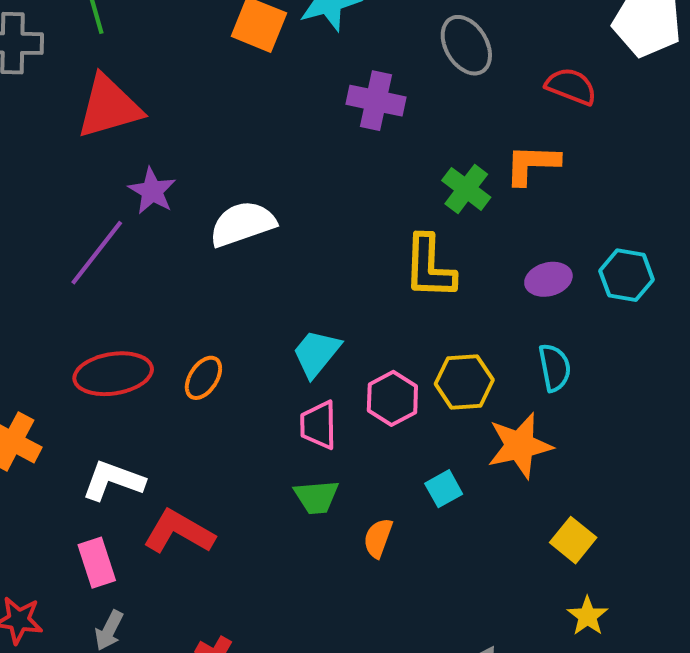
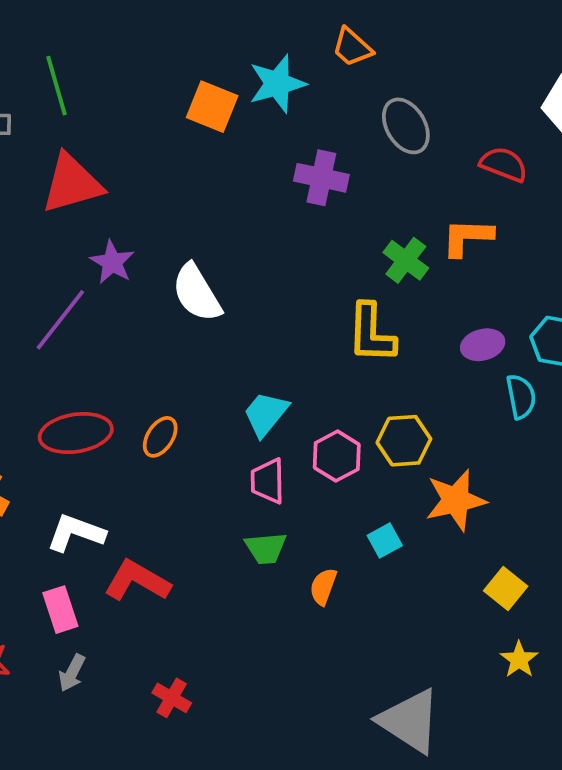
white semicircle: (242, 224) -> (197, 293), turned -102
cyan semicircle: (555, 368) -> (521, 397), moved

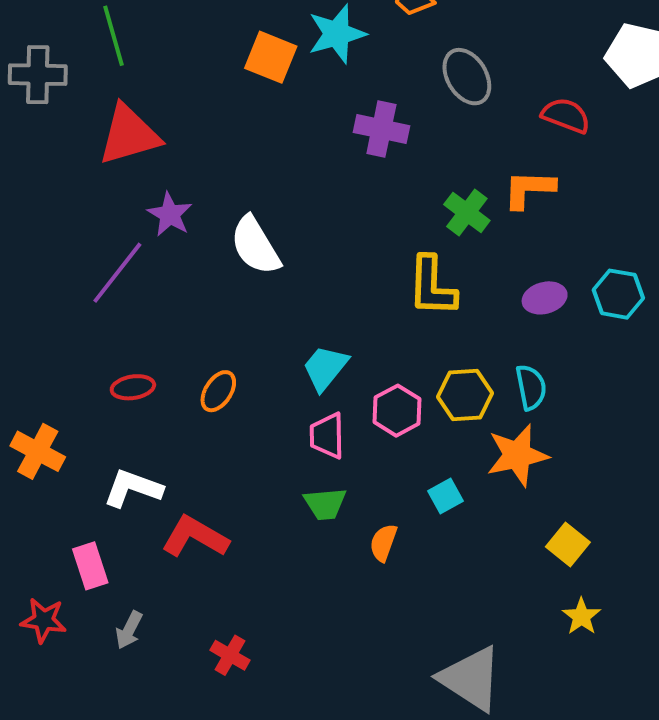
cyan semicircle: (521, 397) -> (531, 387), moved
red ellipse: (76, 433) -> (133, 387), size x0.6
pink rectangle: (60, 610) -> (90, 566), moved

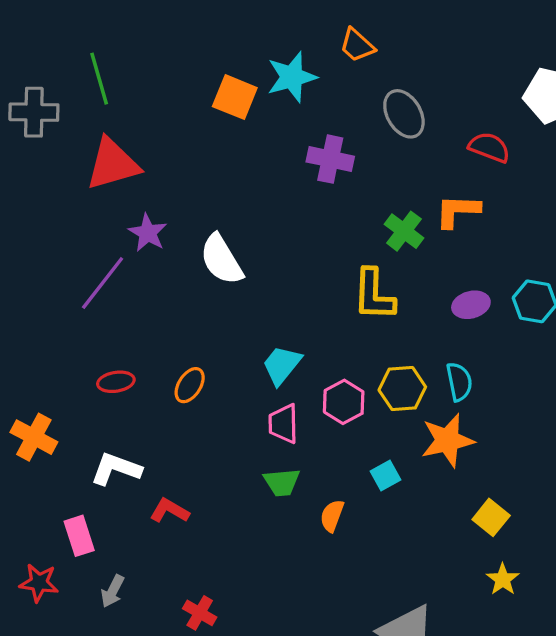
red L-shape: (195, 537) -> (170, 511), size x0.7

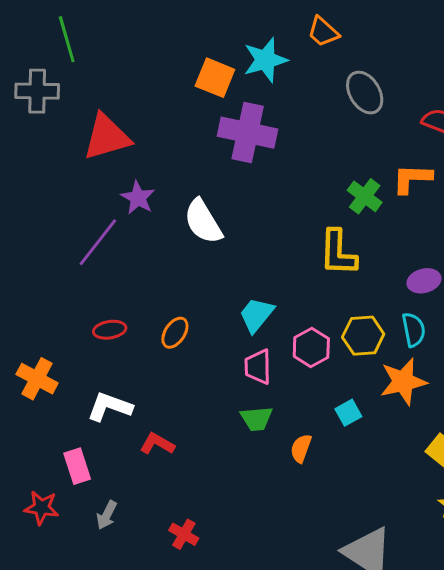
green line: (99, 79) -> (67, 39), moved
purple cross: (330, 159) -> (248, 133), moved, size x1.4
purple ellipse: (471, 305) -> (424, 281), moved

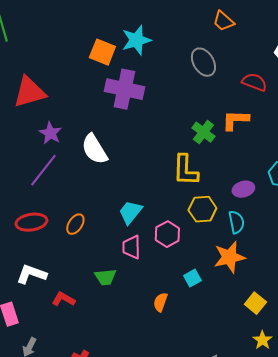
orange trapezoid: (323, 32) -> (223, 21), moved
purple line: (98, 242) -> (43, 170), moved
red ellipse: (110, 330) -> (31, 222), size x1.4
yellow hexagon: (363, 336) -> (202, 209), moved
green trapezoid: (256, 419) -> (105, 277), moved

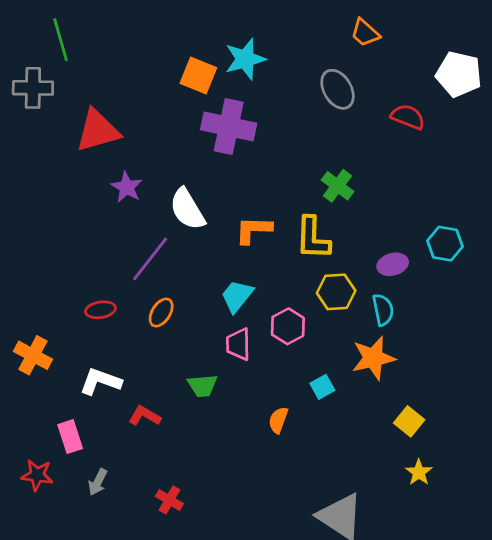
orange L-shape: (235, 120) -> (253, 230), moved
purple line: (43, 170) -> (150, 259), moved
red ellipse: (31, 222) -> (100, 310), size x0.7

